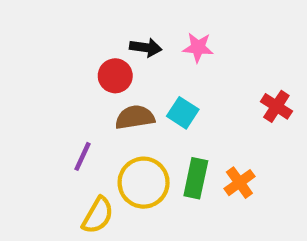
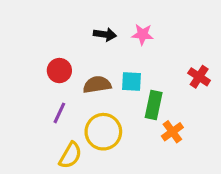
red circle: (115, 76) -> (59, 71), moved
cyan square: (183, 113) -> (132, 82), turned -30
green rectangle: (196, 178) -> (154, 105), moved

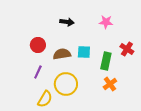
pink star: (143, 34) -> (106, 22), moved
green rectangle: (154, 105) -> (106, 61), moved

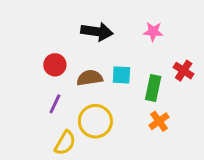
black arrow: (67, 22) -> (97, 32), size x1.5

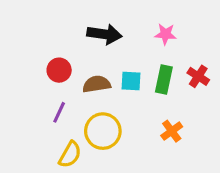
green rectangle: (153, 88) -> (164, 79), moved

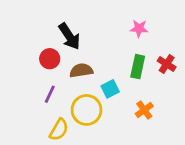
black arrow: (104, 34) -> (69, 36), moved, turned 48
cyan square: (131, 81) -> (110, 89), moved, turned -30

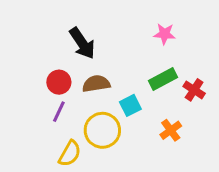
red circle: (50, 59) -> (59, 82), moved
red cross: (167, 64) -> (194, 90), moved
green rectangle: (138, 67) -> (163, 79), turned 50

